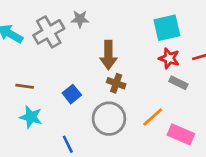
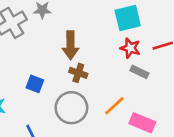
blue square: (72, 94) -> (35, 84), turned -30

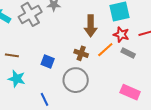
brown arrow: (70, 45) -> (91, 26), moved
orange line: (114, 106) -> (105, 50), moved

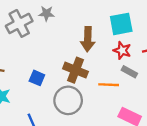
orange line: (105, 50) -> (109, 85), moved, turned 42
brown cross: (81, 53) -> (76, 70), size x1.5

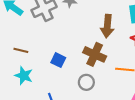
gray circle: (68, 100) -> (86, 82), size x0.6

